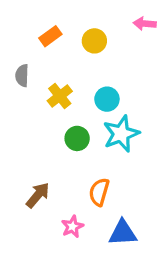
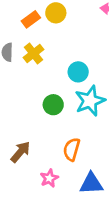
yellow circle: (94, 41) -> (56, 13), moved
yellow cross: (60, 96) -> (34, 54), moved

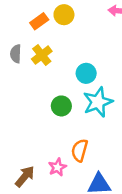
brown arrow: (20, 152) -> (25, 176), moved
pink star: (49, 178) -> (57, 167), moved

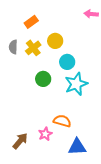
yellow circle: (64, 15) -> (55, 41), moved
green circle: (61, 106) -> (43, 79), moved
orange semicircle: (80, 150) -> (62, 121), turned 90

